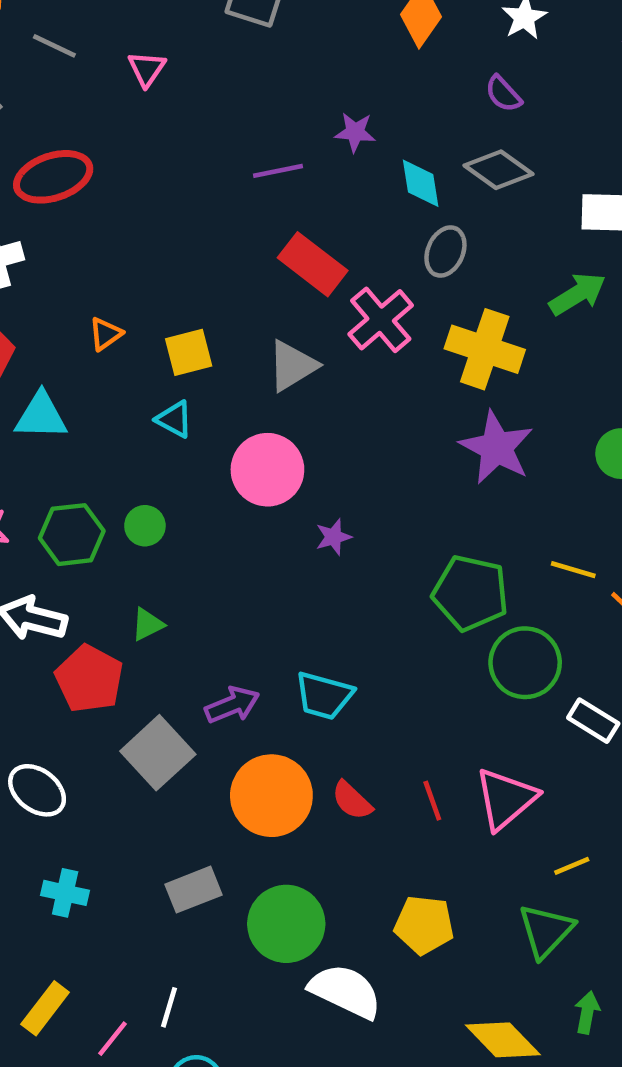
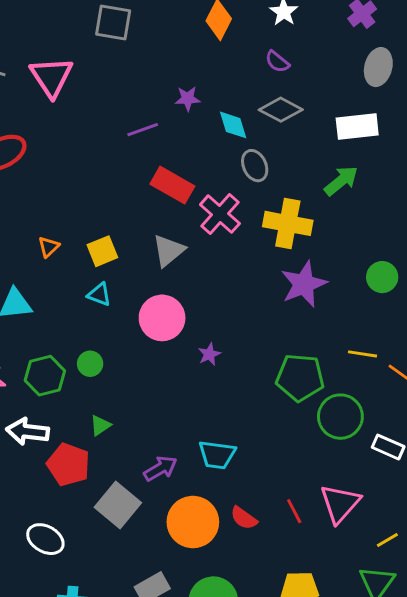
pink triangle: (147, 69) -> (51, 77), size x1.8
gray ellipse: (445, 251) -> (255, 166), turned -40
purple star: (497, 448) -> (304, 284), turned 30

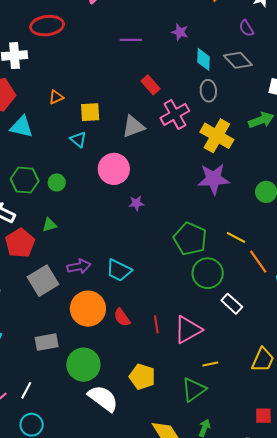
purple line: (143, 130) -> (131, 40), moved
red rectangle: (172, 185) -> (151, 85), size x0.7

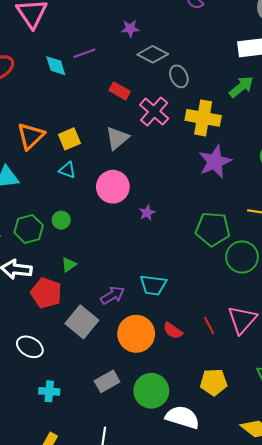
cyan diamond: (204, 59) -> (56, 66), moved
gray diamond: (238, 60) -> (153, 54), moved
orange triangle: (56, 97) -> (31, 136), size x1.8

